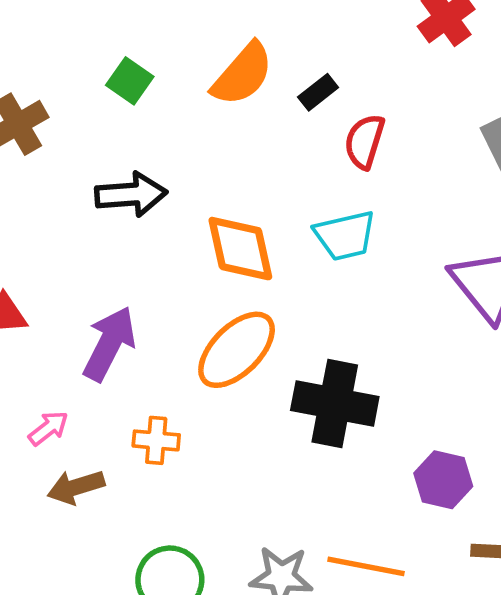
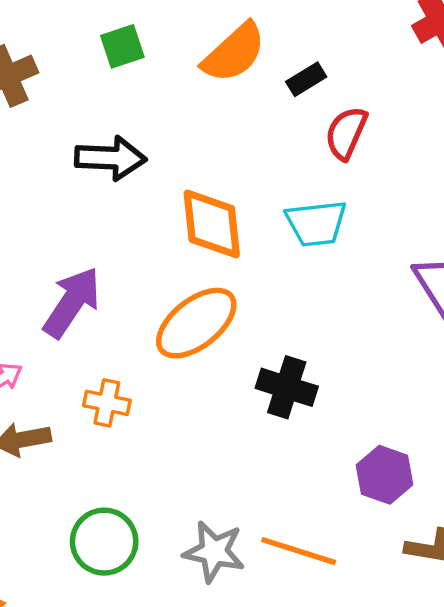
green square: (130, 81) -> (122, 46), turned 30
black cross: (335, 404) -> (287, 387), size x0.7

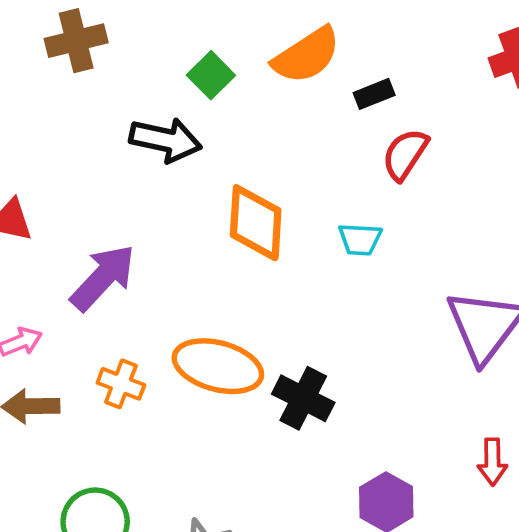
green square: (122, 46) -> (211, 75), moved, turned -36
cyan trapezoid: (316, 223) -> (360, 239), size x0.7
orange ellipse: (196, 323) -> (218, 366), moved, turned 44

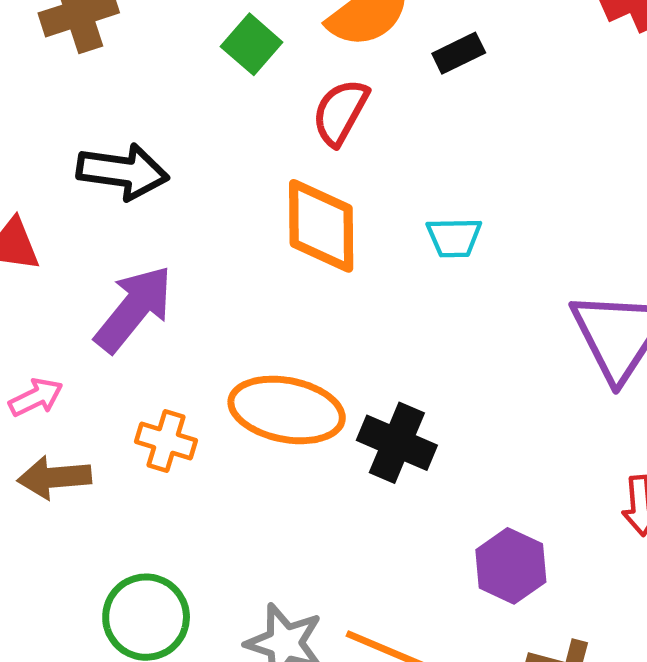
black arrow: (166, 140) -> (123, 172), moved
red semicircle: (405, 154) -> (340, 112), moved

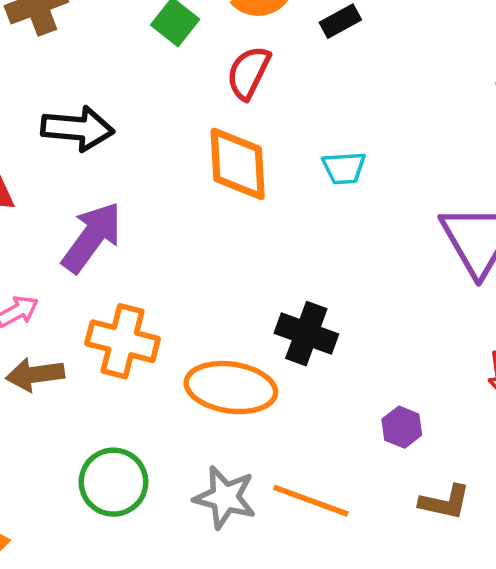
orange ellipse: (287, 410) -> (231, 388), moved
orange cross: (166, 441) -> (123, 341), size x1.5
purple hexagon: (511, 566) -> (402, 427), size x0.7

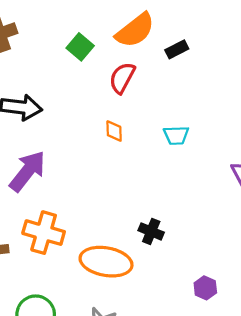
orange diamond: (238, 164) -> (114, 131), size x0.5
black cross: (306, 334) -> (151, 231), size x0.7

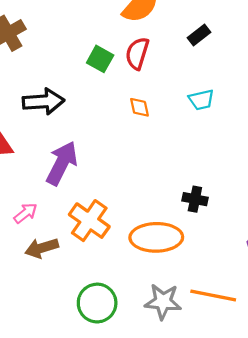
green square: (80, 47) -> (100, 59), moved
black rectangle: (177, 49) -> (199, 35), moved
orange cross: (44, 233) -> (89, 221), turned 30

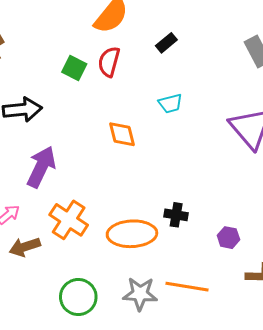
orange diamond: (139, 107) -> (122, 134), moved, size x1.4
black cross: (195, 199) -> (176, 215), moved

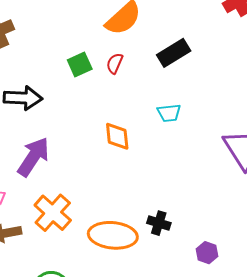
black rectangle: (166, 43) -> (174, 53), size x1.5
red semicircle: (109, 62) -> (115, 63), size x0.7
green square: (74, 68) -> (80, 65), turned 30

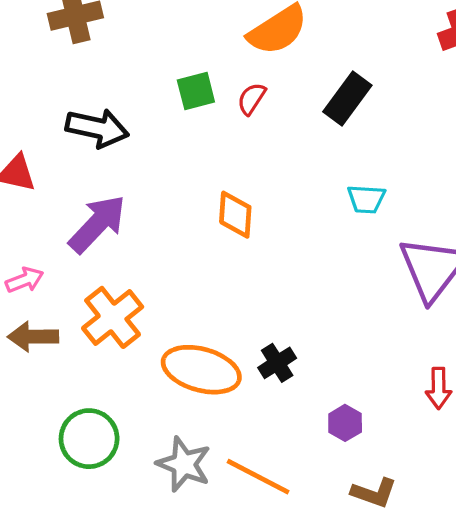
black rectangle: (174, 53) -> (347, 99), turned -32
cyan trapezoid: (169, 113) -> (366, 199), moved
black cross: (159, 223) -> (277, 363), turned 30

